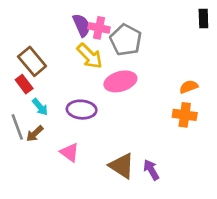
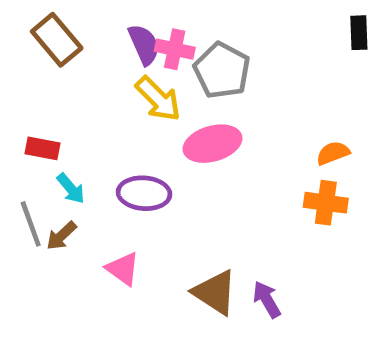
brown rectangle: (32, 61) -> (57, 40), moved
red rectangle: (24, 84) -> (42, 148), turned -42

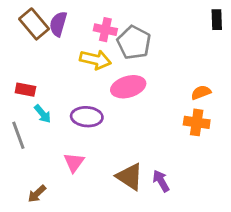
purple semicircle: (144, 44) -> (58, 24), moved, turned -140
yellow arrow: (158, 99) -> (95, 60), turned -32
brown arrow: (61, 236) -> (37, 194), moved
pink triangle: (123, 269) -> (74, 162), turned 30

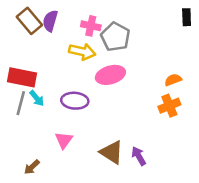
red rectangle: (25, 90) -> (22, 77), size x1.6
orange cross: (197, 122) -> (169, 106), turned -30
gray line: (18, 135) -> (21, 103), moved, turned 35

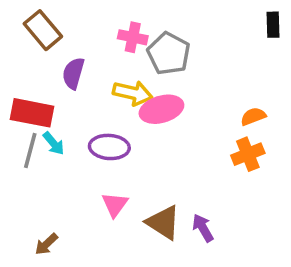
purple semicircle: (50, 21) -> (73, 73), moved
yellow arrow: (82, 52) -> (133, 93), moved
pink triangle: (64, 140) -> (115, 205), moved

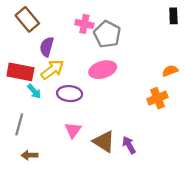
yellow arrow: (133, 93) -> (52, 70), moved, turned -50
orange semicircle: (253, 116) -> (170, 71), moved
gray line: (30, 151) -> (19, 124), moved
brown arrow: (46, 244) -> (30, 155), turned 42

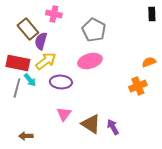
brown rectangle: (27, 19) -> (28, 29), moved
pink cross: (84, 24) -> (54, 14), moved
gray line: (19, 124) -> (17, 88), moved

